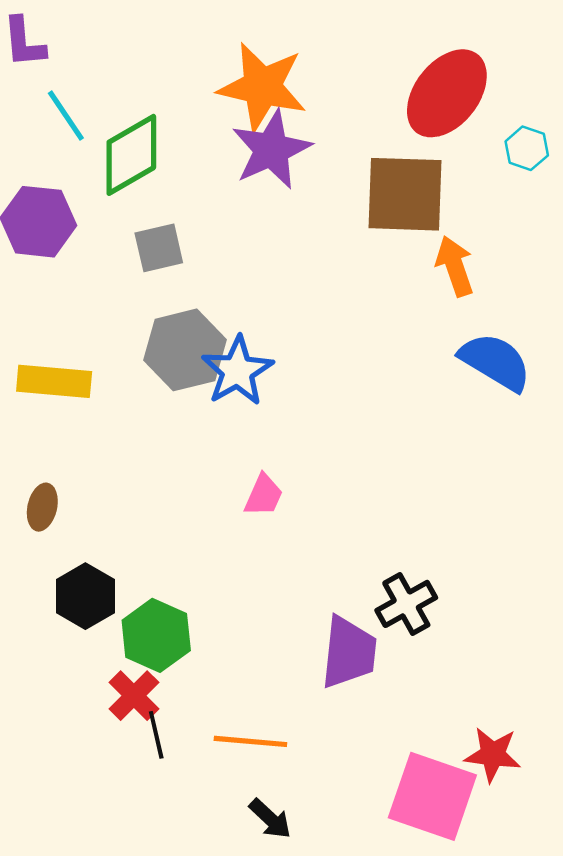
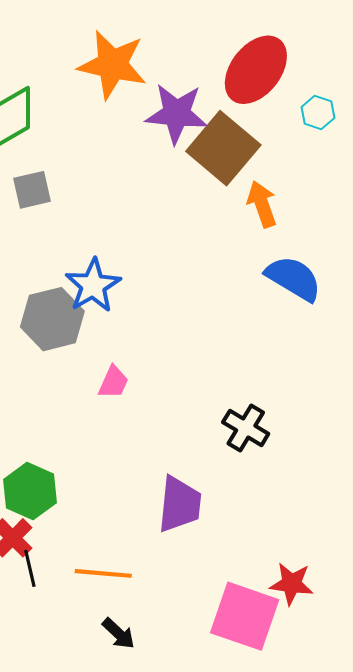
purple star: (271, 150) -> (176, 114), moved, turned 30
brown square: (405, 194) -> (223, 148), turned 38
gray hexagon: (185, 350) -> (52, 319), moved
black cross: (406, 604) -> (246, 428), moved, turned -30

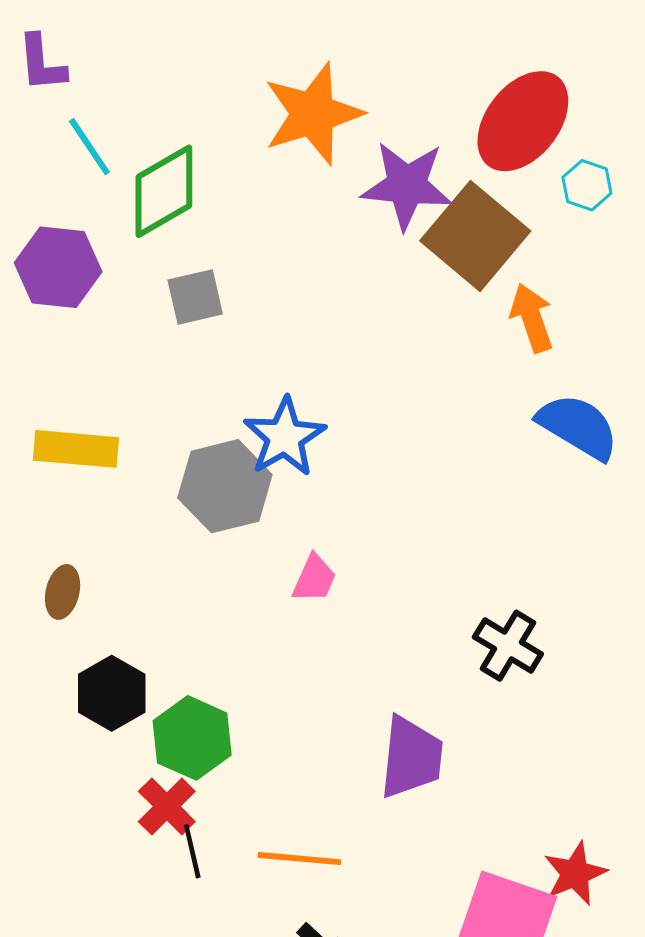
orange star: (112, 65) -> (313, 114), turned -30
cyan hexagon: (318, 113) -> (587, 185), moved
red star: (291, 584) -> (575, 873), turned -30

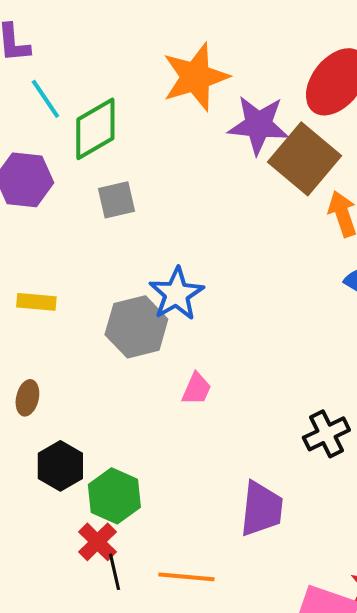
yellow rectangle: (76, 449) -> (36, 302), size x0.7
black cross: (508, 646) -> (326, 434), turned 33

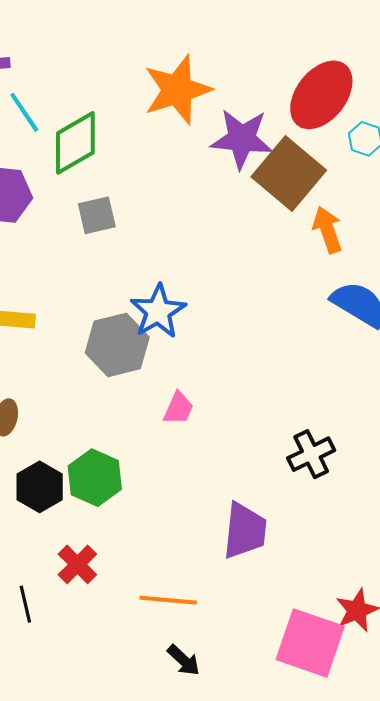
green hexagon: (114, 496) -> (95, 478), moved
black line: (114, 572) -> (25, 604), moved

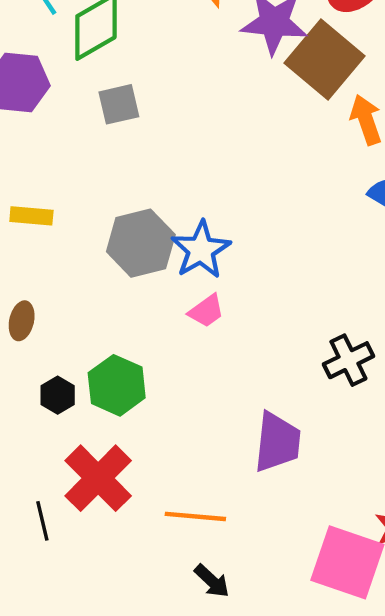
blue star: (158, 311) -> (201, 250), moved
pink trapezoid: (178, 408) -> (206, 311), turned 30
black hexagon: (40, 487) -> (58, 395), size x0.7
red cross: (77, 564) -> (98, 478), size x1.6

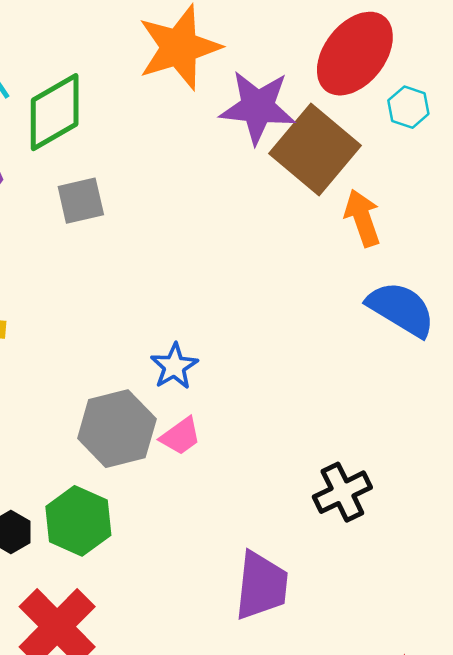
gray hexagon: (141, 243) -> (117, 429), moved
blue star: (201, 250) -> (174, 366), size x0.7

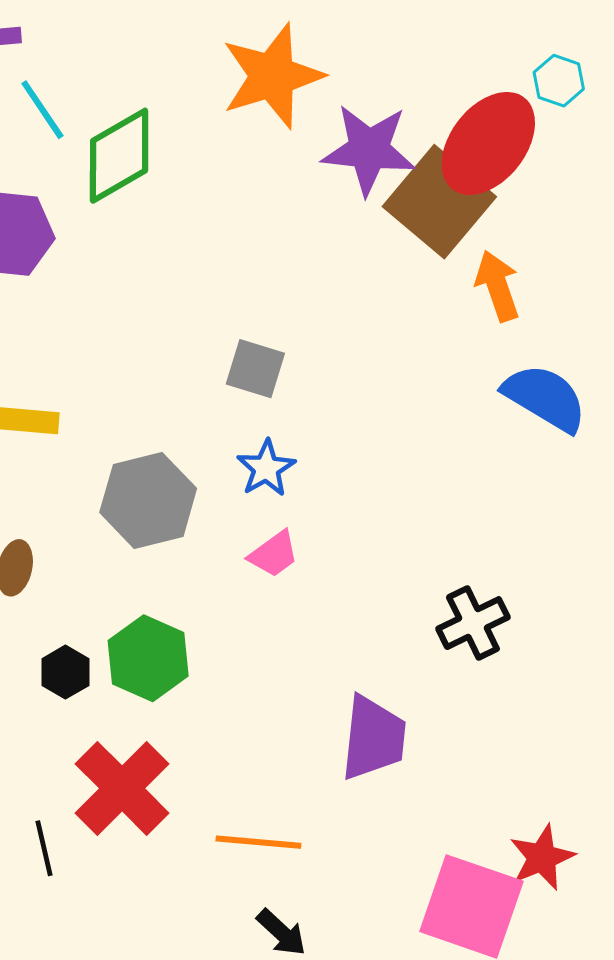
red ellipse: (355, 54) -> (488, 143), moved
cyan hexagon: (408, 107) -> (559, 81), moved
gray square: (81, 201) -> (255, 369), moved, turned 30
gray hexagon: (117, 429) -> (148, 500), moved

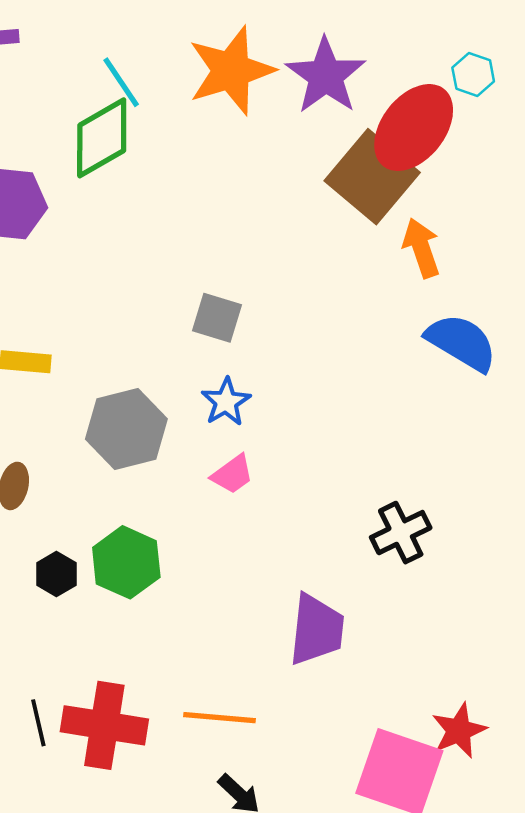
cyan line: (42, 110) -> (121, 82), moved
purple star: (369, 150) -> (326, 76), moved, turned 30
red cross: (122, 788) -> (104, 725), moved, turned -36

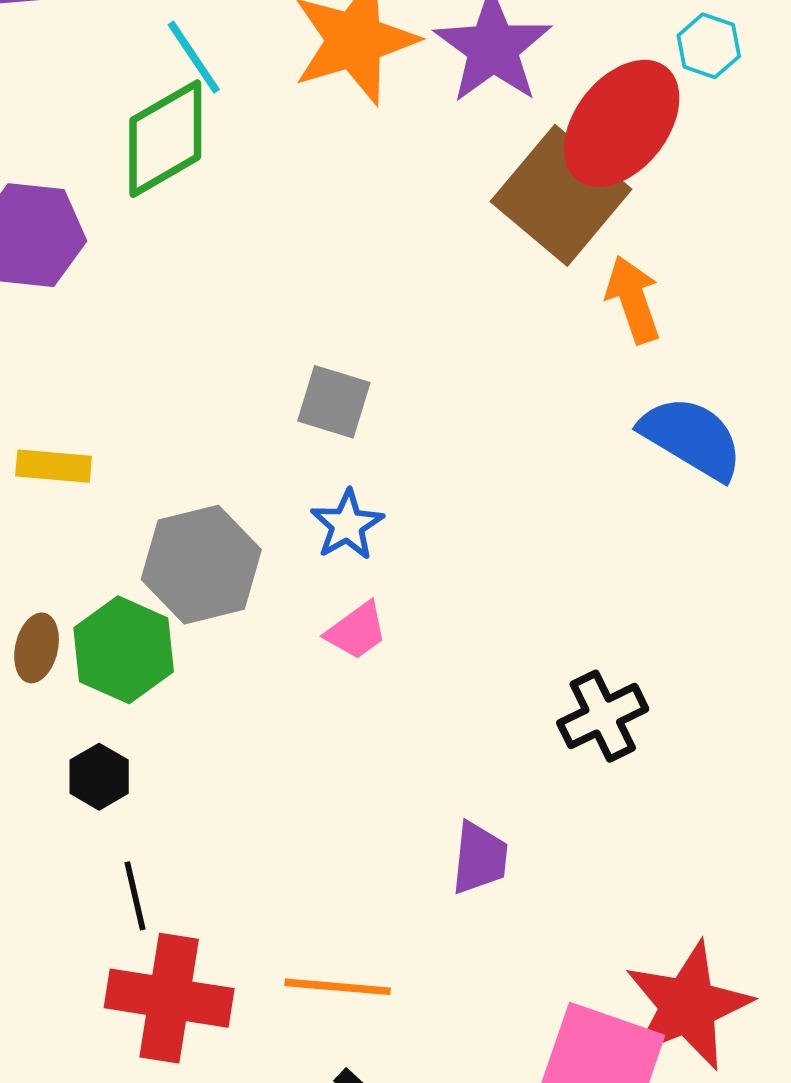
green hexagon: (126, 562) -> (124, 650), moved
purple trapezoid: (317, 630) -> (480, 858), size x0.7
black line: (38, 723) -> (135, 896), moved
red star: (459, 731) -> (688, 1006), size x1.6

